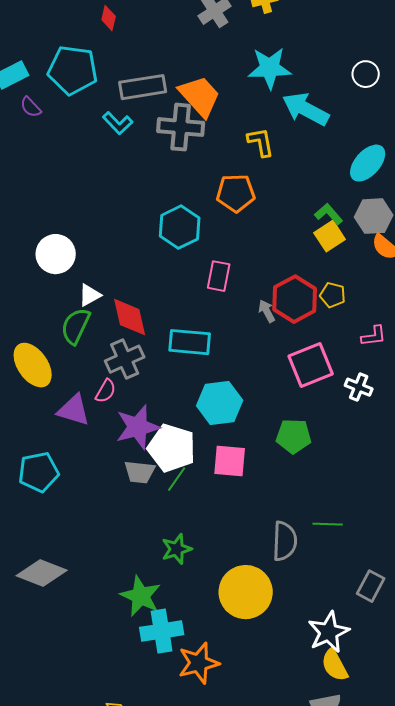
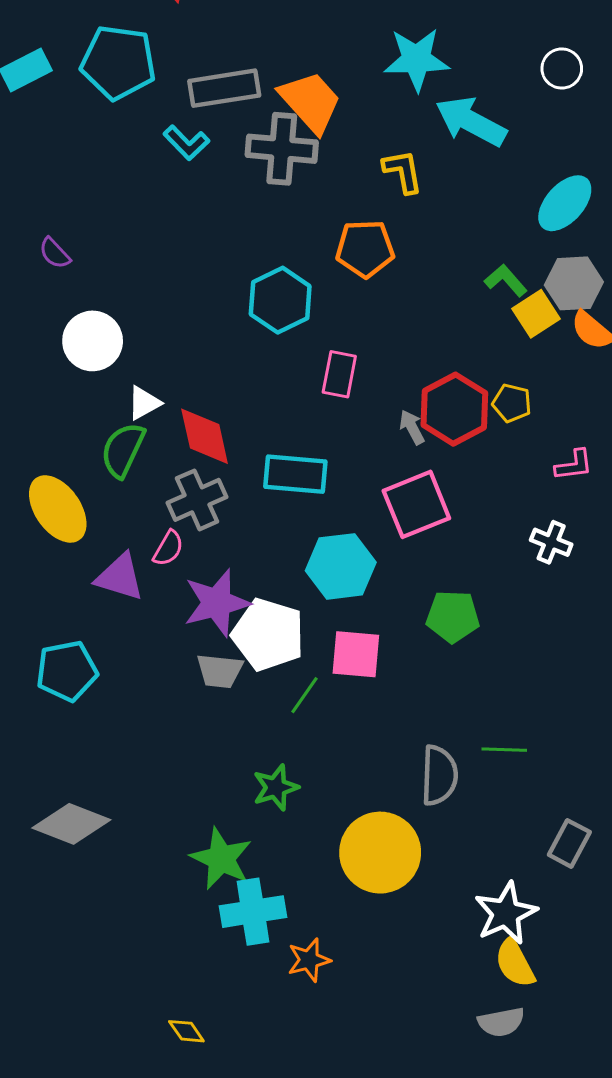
purple semicircle: (31, 107) -> (55, 253), moved
yellow square: (330, 236) -> (536, 314), moved
pink square: (311, 365) -> (416, 504), moved
green line: (177, 479) -> (304, 695), moved
orange star: (199, 663) -> (309, 960), size x0.7

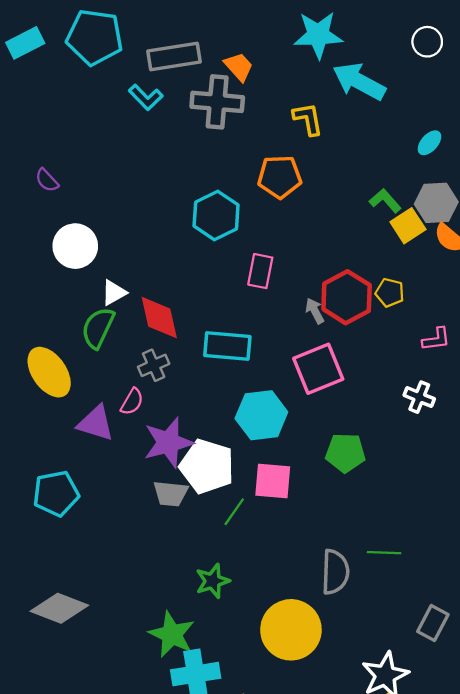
orange trapezoid: (311, 102) -> (239, 67), size x0.6
cyan ellipse: (565, 203) -> (429, 143), size x0.6
gray cross: (197, 500) -> (154, 365), size x0.7

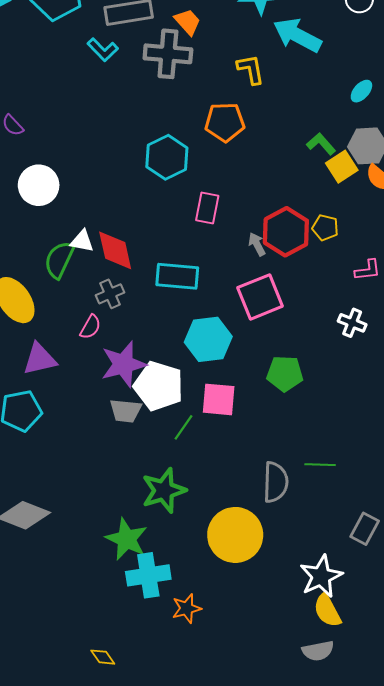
white triangle: (114, 293) -> (82, 241), moved, turned 40
purple triangle: (96, 423) -> (40, 359), moved, turned -30
green star: (213, 581) -> (164, 490), size x1.4

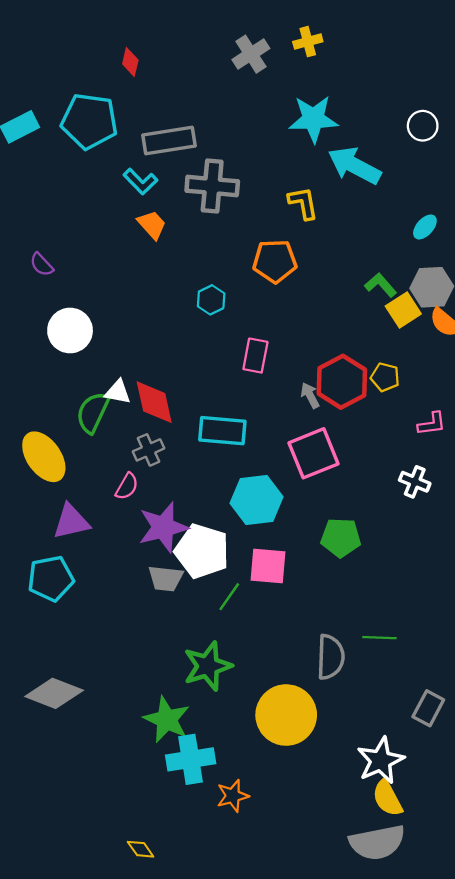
orange trapezoid: (188, 22) -> (152, 225), moved
cyan hexagon: (167, 157) -> (211, 300), size x0.6
gray semicircle: (318, 651) -> (377, 842), size x1.6

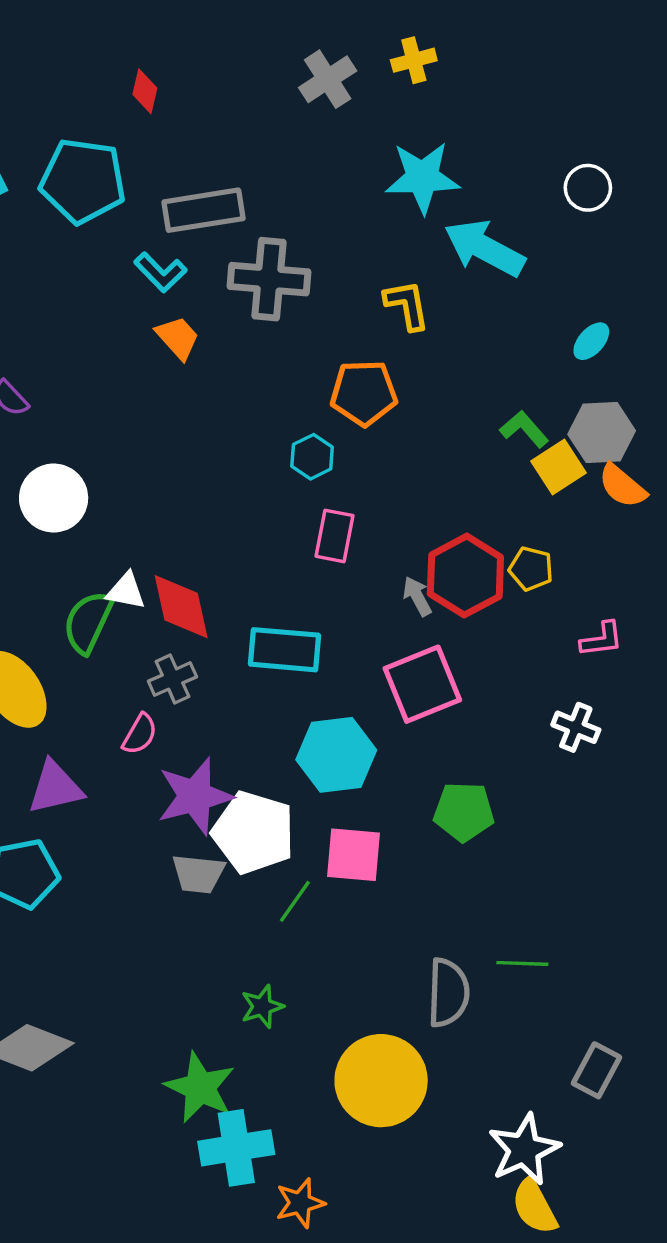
cyan hexagon: (211, 300) -> (312, 457), moved
green star: (208, 666) -> (262, 1006), size x0.6

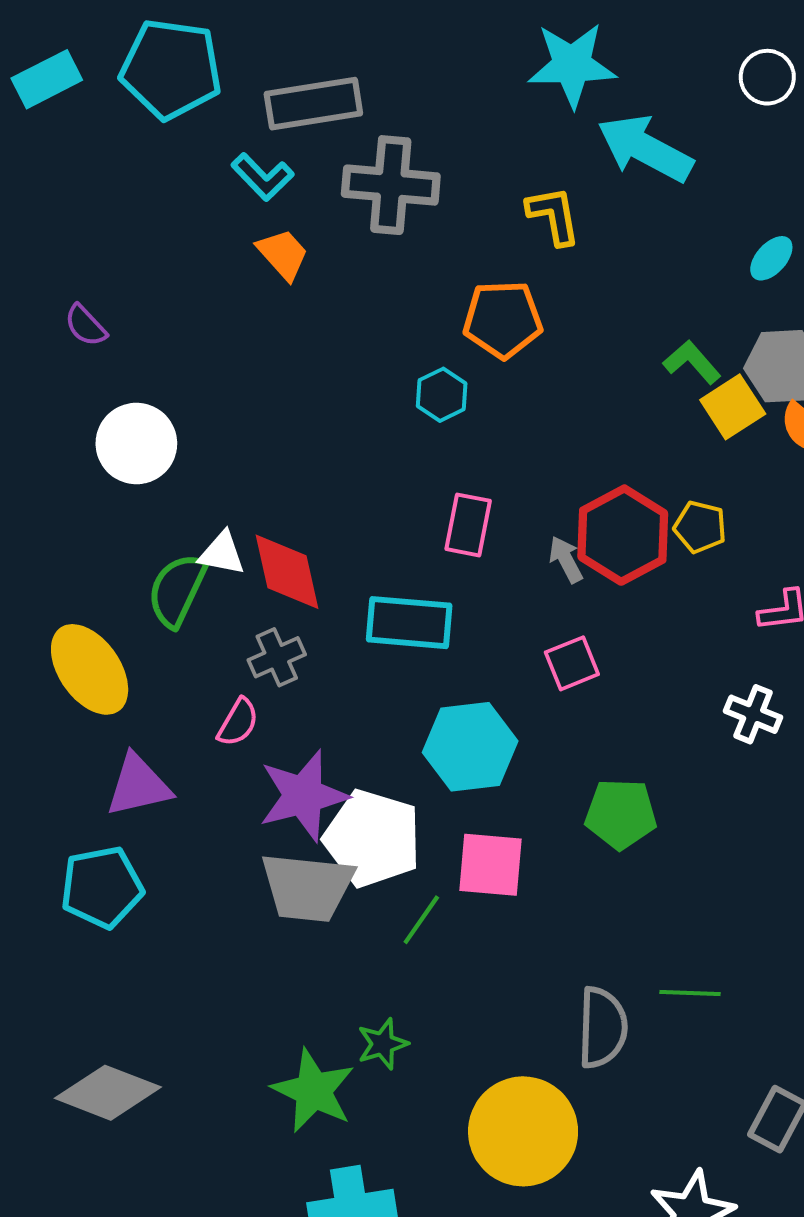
pink rectangle: (334, 536) -> (468, 525), moved
pink square: (422, 684) -> (572, 663), size x0.6
gray trapezoid: (198, 874) -> (307, 887), size x1.5
green star: (200, 1087) -> (313, 1091), moved

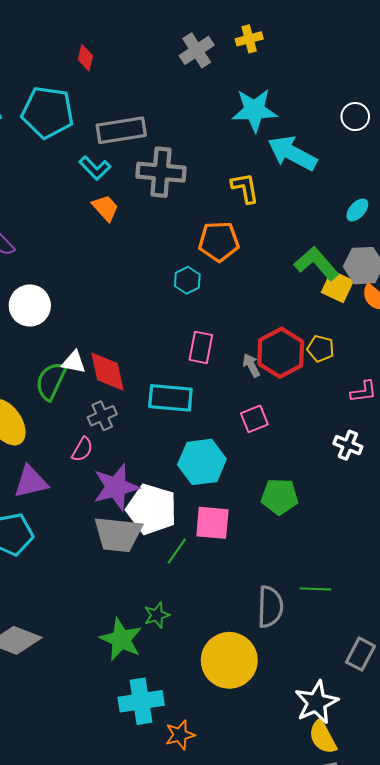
green L-shape: (692, 362) -> (316, 263), size x1.5
yellow square: (733, 407) -> (337, 287), turned -32

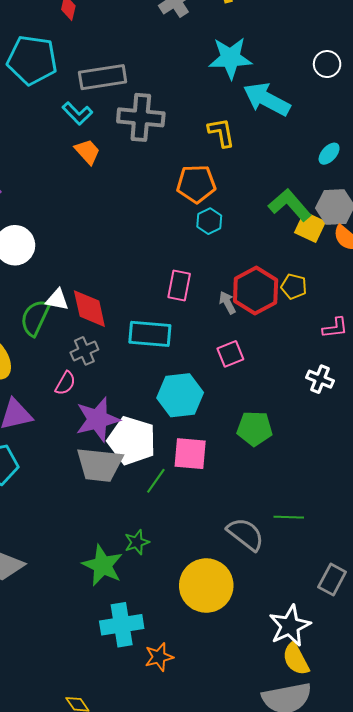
cyan hexagon: (187, 280) -> (209, 221), moved
gray semicircle: (270, 607) -> (245, 534), turned -54

